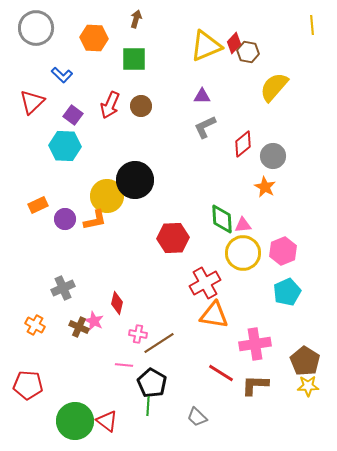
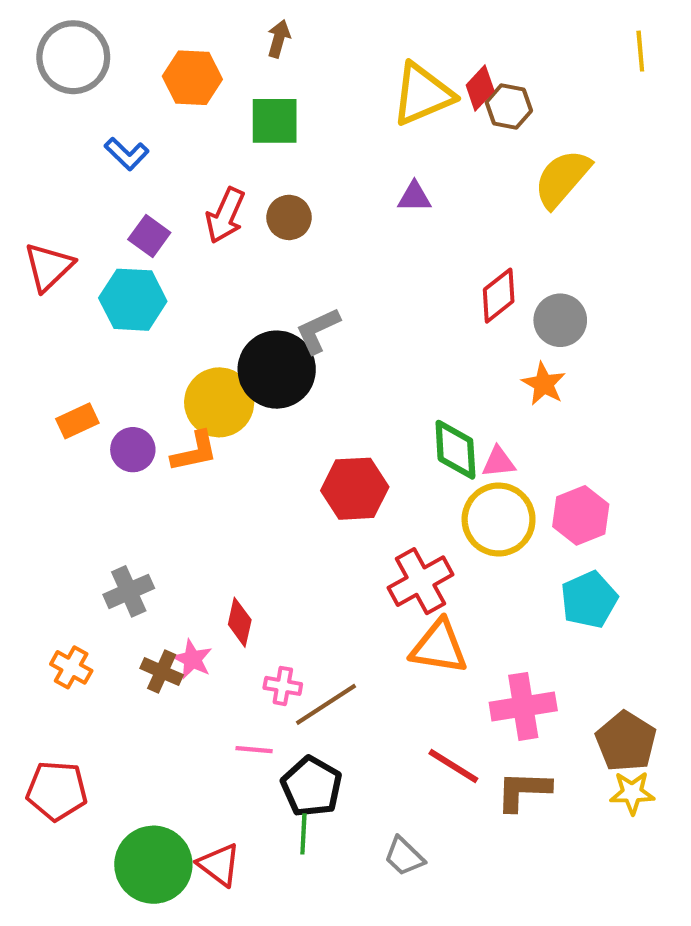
red triangle: (32, 102) -> (49, 267), moved
gray L-shape: (205, 127) -> (318, 330), moved

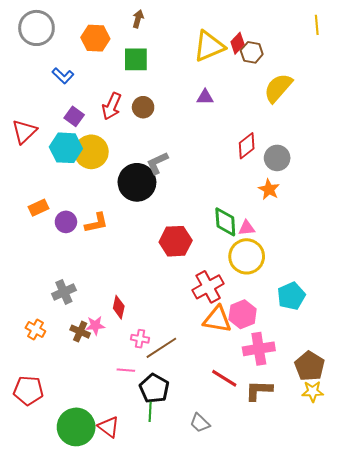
yellow circle: (219, 402) -> (91, 152), moved
pink hexagon: (581, 515) -> (243, 314), moved
pink star: (192, 659) -> (95, 325), turned -30

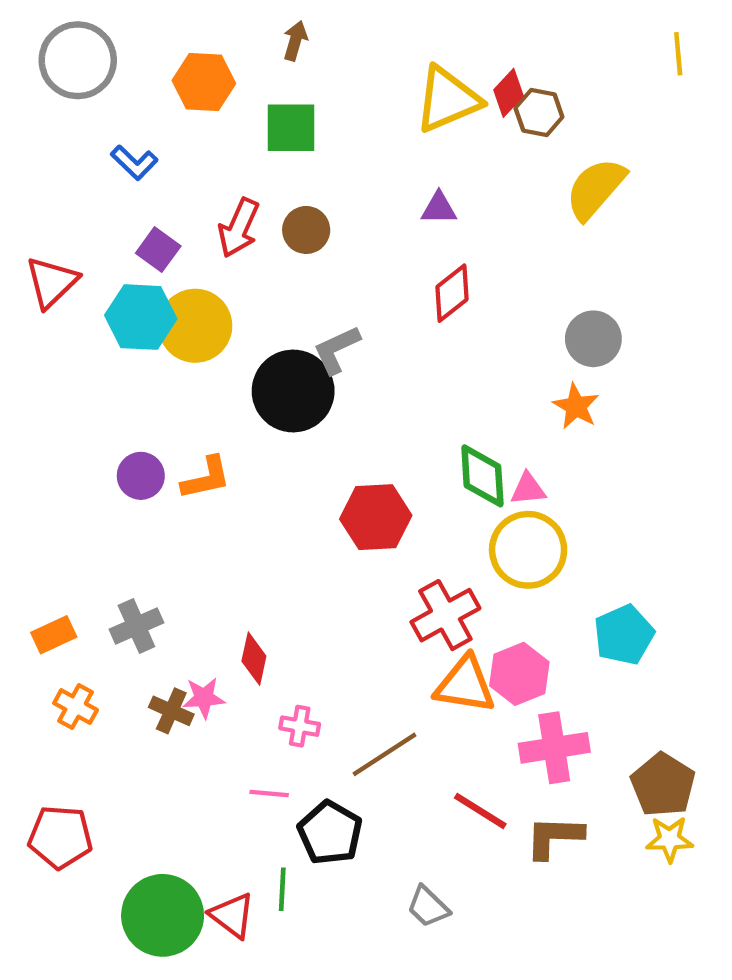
red diamond: (247, 146) -> (452, 293), moved
orange rectangle: (39, 208) -> (54, 635), moved
brown line: (161, 348) -> (384, 754), moved
green line: (150, 412) -> (282, 889), moved

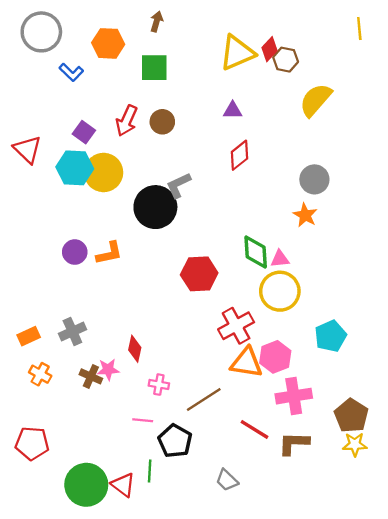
blue L-shape: (134, 163) -> (71, 72), moved
red triangle: (52, 282) -> (27, 149), turned -32

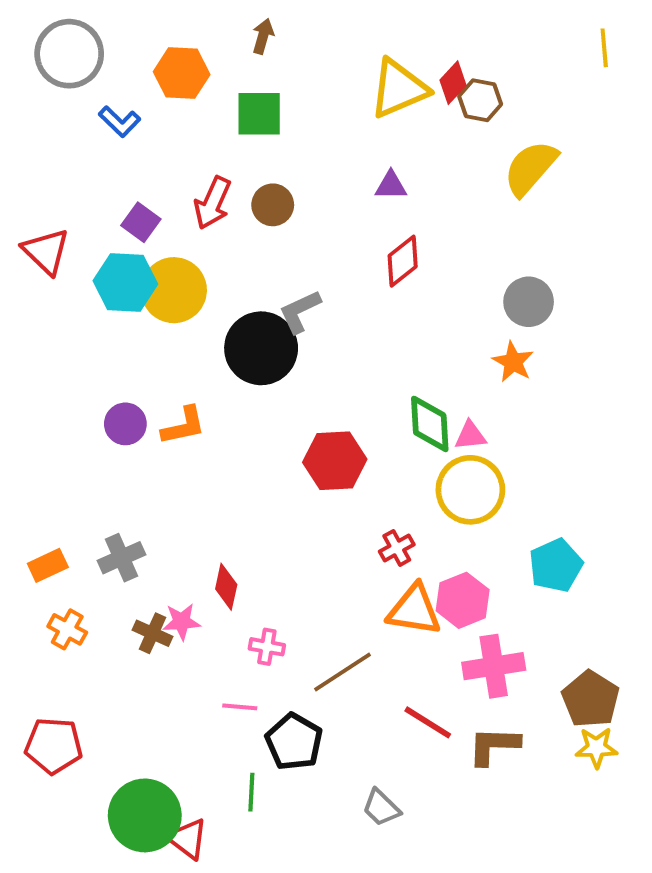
red cross: (236, 326) -> (397, 548), size x0.6
red triangle: (123, 485) -> (187, 839), moved

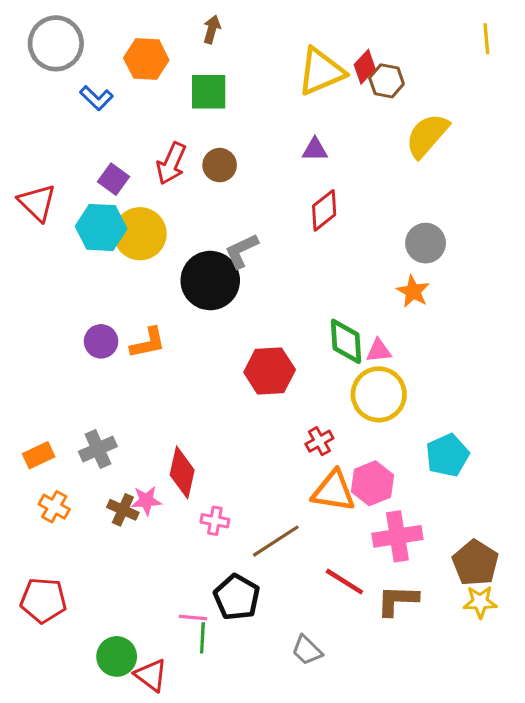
red diamond: (226, 587) -> (182, 472), size x1.4
pink line: (240, 707) -> (193, 617), moved
green circle: (145, 815) -> (117, 656), size x0.7

